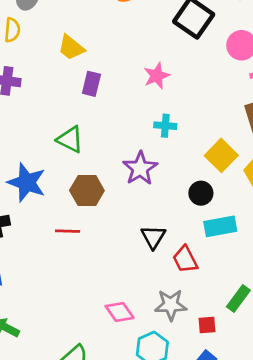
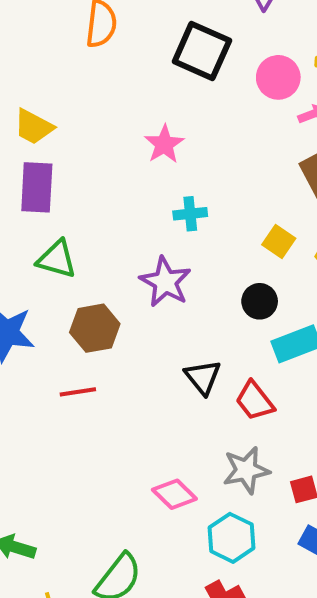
purple rectangle: (91, 84) -> (37, 187), moved, size x1.4
yellow square: (221, 155) -> (279, 242), size x0.7

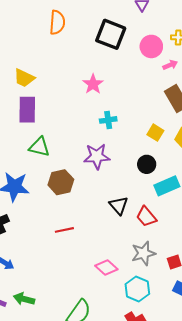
purple star: (165, 282) -> (97, 156), turned -30
red line: (78, 392) -> (64, 230), moved

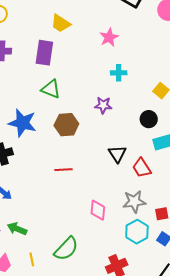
yellow trapezoid: (24, 78) -> (61, 23), moved
purple star: (97, 156) -> (103, 105), size x0.7
pink diamond: (106, 267) -> (98, 210), turned 45
cyan hexagon: (137, 289) -> (137, 232), moved

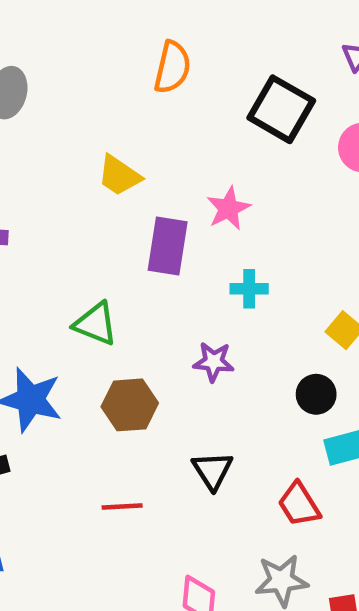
purple rectangle: (44, 53) -> (168, 246), moved
black triangle: (117, 154) -> (212, 470), moved

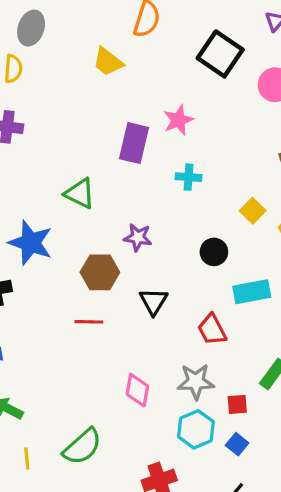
yellow trapezoid: (119, 175) -> (108, 62), moved
purple star: (214, 362) -> (138, 237), moved
black circle: (316, 394) -> (214, 252), moved
brown hexagon: (130, 405) -> (100, 272), moved

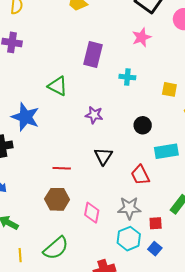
pink star: (178, 120) -> (141, 37), moved
yellow square: (253, 211) -> (169, 89), moved, turned -35
brown hexagon: (100, 272) -> (57, 199), moved

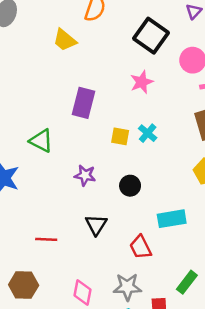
cyan cross: (127, 77) -> (148, 133), moved, turned 35
yellow square: (169, 89) -> (120, 136), moved
black circle: (143, 125) -> (130, 186), moved
brown hexagon: (57, 199) -> (24, 285), moved

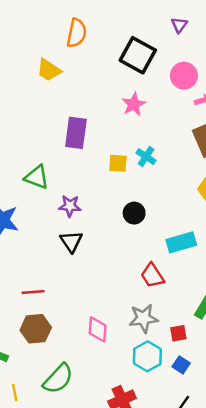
purple star: (85, 175) -> (70, 206), moved
black triangle: (96, 225) -> (71, 241), moved
red line: (46, 239) -> (33, 292), moved

